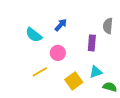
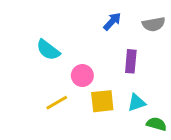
blue arrow: (61, 25) -> (112, 21), moved
gray semicircle: (108, 26) -> (154, 24), moved, turned -105
yellow square: (74, 81) -> (102, 101), moved, turned 30

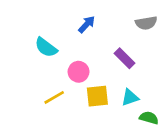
blue arrow: (112, 21) -> (87, 24), moved
purple rectangle: (131, 61) -> (125, 58), turned -50

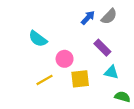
gray semicircle: (146, 23) -> (109, 16), moved, turned -36
blue arrow: (87, 24) -> (88, 18), moved
cyan triangle: (130, 97) -> (111, 72), moved, turned 32

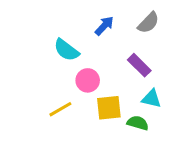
blue arrow: (88, 18) -> (104, 26), moved
cyan semicircle: (38, 39) -> (66, 50), moved
green semicircle: (122, 97) -> (138, 123), moved

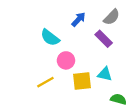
purple rectangle: (139, 65) -> (104, 39), moved
cyan triangle: (151, 99) -> (105, 74), moved
green semicircle: (138, 123) -> (118, 99), moved

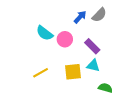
blue arrow: (79, 19) -> (80, 17), moved
purple rectangle: (104, 39) -> (92, 46), moved
pink circle: (66, 60) -> (65, 39), moved

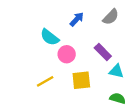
blue arrow: (80, 17) -> (77, 19), moved
pink circle: (65, 39) -> (67, 54), moved
cyan triangle: (93, 66) -> (116, 71), moved

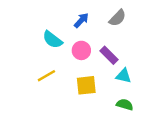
pink circle: (67, 54) -> (81, 50), moved
yellow line: (45, 81) -> (46, 76), moved

